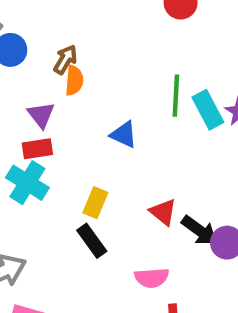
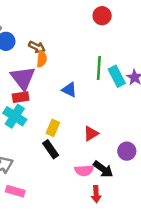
brown arrow: (65, 59) -> (37, 47), turned 84
purple triangle: (41, 115) -> (23, 78), size x1.6
red triangle: (163, 212) -> (91, 134), turned 49
black arrow: (199, 230) -> (103, 169), moved

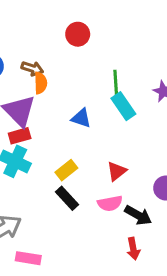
red circle: (102, 16) -> (78, 34), moved
cyan rectangle: (117, 76) -> (123, 106), moved
yellow rectangle: (53, 128) -> (66, 170), turned 35
pink semicircle: (84, 170) -> (110, 203), moved

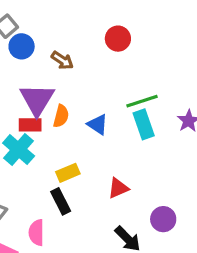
orange semicircle: (41, 83) -> (61, 116), moved
green line: (116, 85) -> (142, 101), turned 60
pink semicircle: (110, 203) -> (36, 233), moved, turned 85

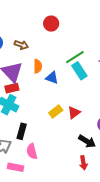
orange semicircle: (61, 116) -> (38, 66), moved
yellow rectangle: (68, 173) -> (56, 112), moved
black rectangle: (61, 201) -> (22, 131), moved, turned 56

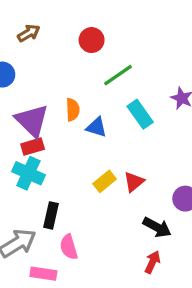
brown arrow: (21, 45) -> (29, 33), moved, turned -48
green line: (75, 57) -> (118, 75), moved
red arrow: (83, 163) -> (152, 262), turned -144

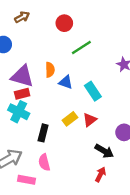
cyan rectangle: (140, 114) -> (93, 91), moved
purple triangle: (32, 121) -> (22, 76), turned -30
black rectangle: (51, 215) -> (43, 133), moved

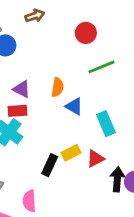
purple triangle: (22, 76) -> (22, 89), size x0.6
black rectangle: (43, 133) -> (50, 165), moved
black arrow: (104, 151) -> (117, 179), moved, turned -126

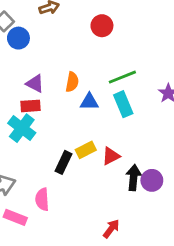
green line: (101, 67) -> (122, 77), moved
blue triangle: (74, 106) -> (89, 102), turned -30
cyan rectangle: (106, 124) -> (123, 104), moved

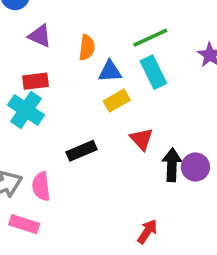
purple triangle: (35, 83) -> (40, 36), moved
yellow rectangle: (86, 150) -> (117, 101), moved
red triangle: (111, 156) -> (142, 139), turned -42
black rectangle: (63, 162) -> (82, 151), turned 45
pink semicircle: (42, 199) -> (41, 186), moved

